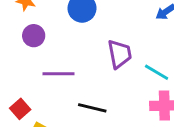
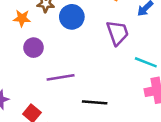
purple trapezoid: (120, 54) -> (118, 33), moved

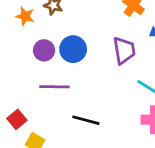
blue circle: (72, 17) -> (73, 49), moved
purple circle: (34, 48) -> (44, 50), moved

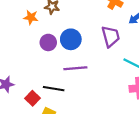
purple line: (55, 87) -> (75, 68), moved
black line: (86, 120) -> (54, 89), moved

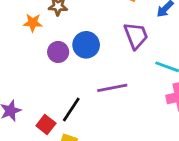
purple line: (75, 68) -> (112, 88), moved
black line: (54, 89) -> (71, 110), turned -60

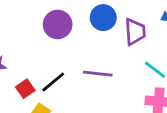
blue circle: (86, 45) -> (103, 18), moved
purple circle: (58, 52) -> (58, 24), size x1.4

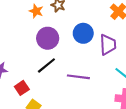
black line: (53, 82) -> (46, 65), moved

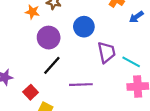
purple trapezoid: (108, 45) -> (106, 52), moved
purple line: (78, 77) -> (81, 85), moved

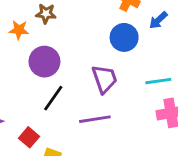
blue circle: (84, 27) -> (124, 37), moved
purple trapezoid: (106, 52) -> (105, 79), moved
cyan line: (131, 62) -> (158, 81), turned -30

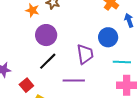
blue arrow: (158, 20) -> (129, 20), turned 104
blue circle: (124, 37) -> (108, 37), moved

